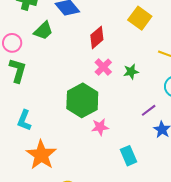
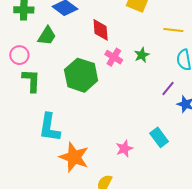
red diamond: (97, 37) -> (101, 30), turned -40
green hexagon: (82, 100) -> (81, 75), moved
cyan L-shape: (24, 120) -> (49, 127), size x1.4
pink star: (100, 127) -> (124, 149), moved

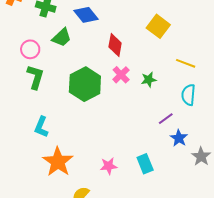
cyan L-shape: (49, 127) -> (41, 127), size x0.7

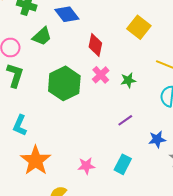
purple line: (166, 119) -> (125, 120), moved
blue star: (179, 138) -> (157, 139), turned 30
cyan rectangle: (145, 164) -> (123, 164), turned 48

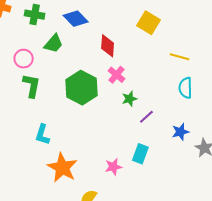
green star: (128, 80) -> (129, 99), moved
cyan rectangle: (123, 164) -> (140, 154), moved

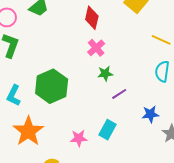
green hexagon: (81, 88) -> (52, 86), moved

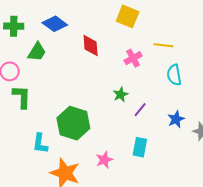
pink cross: (96, 48) -> (133, 58), moved, turned 30
pink star: (79, 138) -> (104, 160), moved

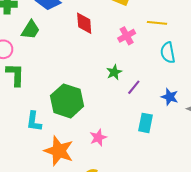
blue star: (176, 119) -> (170, 97), turned -30
cyan rectangle: (140, 147) -> (146, 123), moved

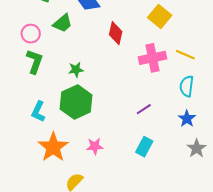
pink cross: (127, 36) -> (152, 58), size x1.5
green star: (114, 72) -> (76, 70), moved
blue star: (170, 97) -> (187, 119), moved

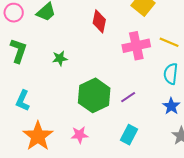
pink circle: (31, 34) -> (14, 13), moved
green hexagon: (76, 102) -> (94, 95), moved

